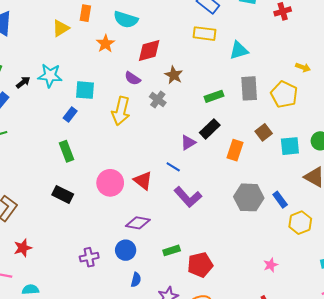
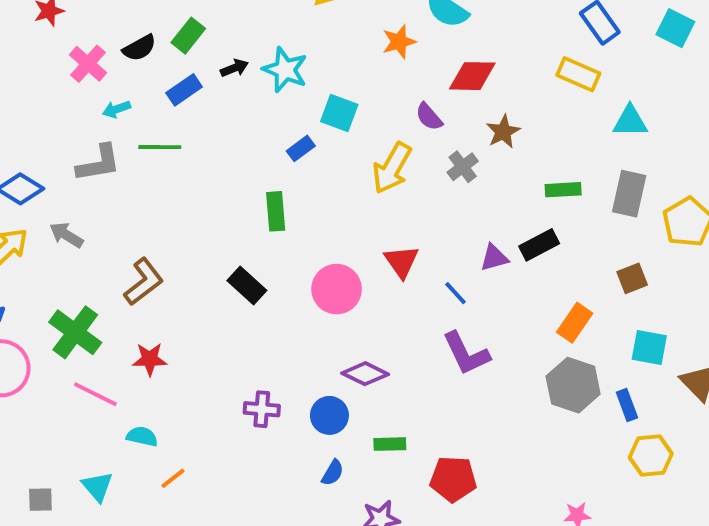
cyan square: (290, 146) -> (649, 348), moved
orange rectangle: (235, 150) -> (575, 323), moved
red triangle: (143, 181) -> (401, 262), moved
green rectangle: (172, 250) -> (390, 444), moved

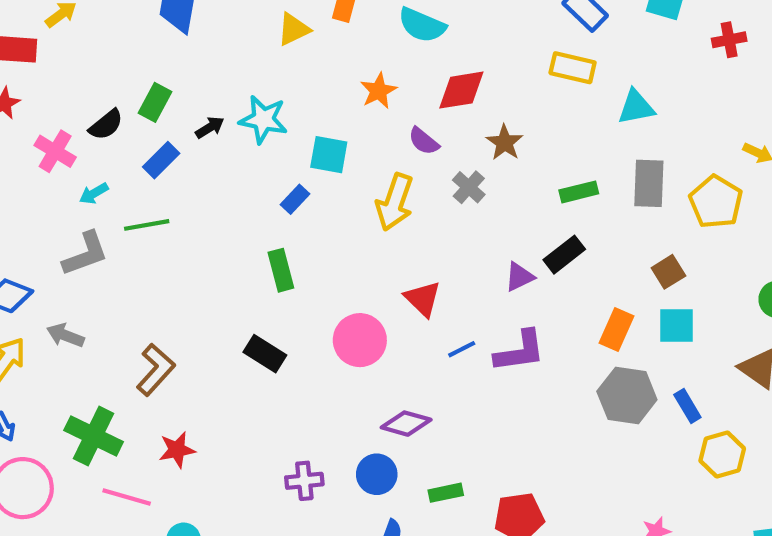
orange star: (399, 42) -> (379, 91), moved
blue line: (456, 293) -> (462, 349), moved, turned -64
cyan square: (649, 348) -> (676, 325), moved
purple L-shape: (466, 354) -> (520, 351), moved, turned -62

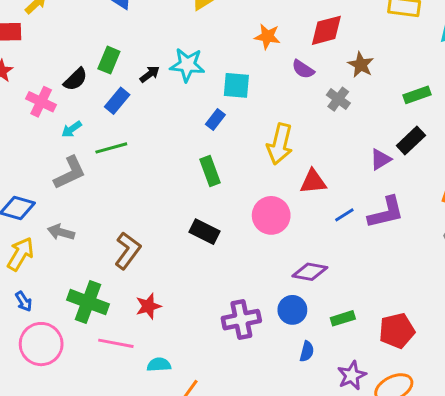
orange star: (379, 91) -> (267, 36), turned -30
yellow arrow: (395, 202) -> (280, 144), moved
red triangle: (423, 299) -> (313, 182), turned -44
purple cross: (304, 481) -> (241, 320), size x1.4

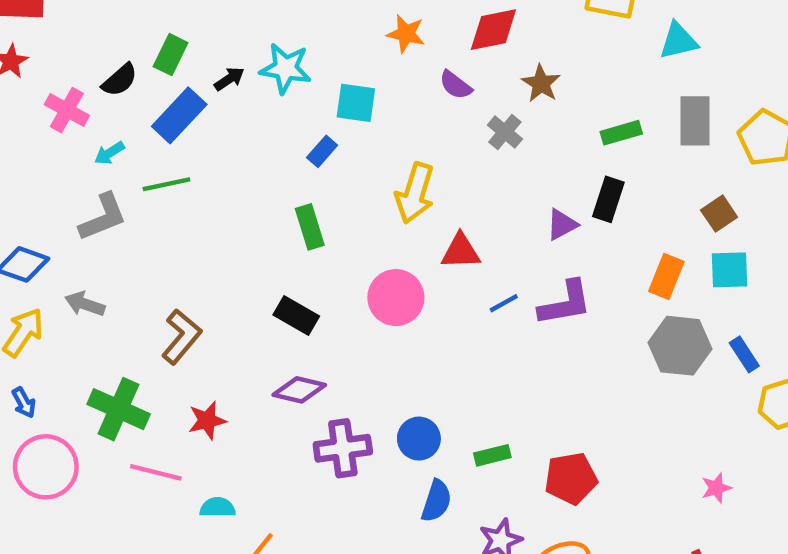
blue rectangle: (117, 101) -> (179, 115), size x1.4
black rectangle: (411, 140) -> (608, 199), turned -32
purple diamond: (310, 272) -> (299, 390), moved
blue semicircle: (307, 351) -> (436, 501), size x1.4

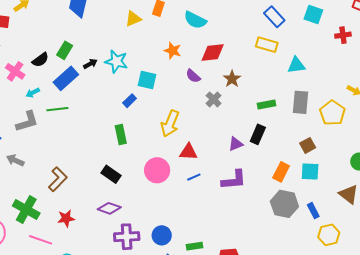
blue line: (504, 303) -> (194, 177), moved

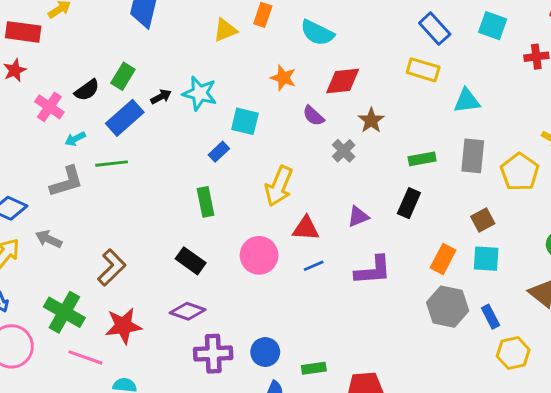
purple triangle: (236, 144) -> (358, 217), moved
red star: (66, 218) -> (123, 326), size x1.4

